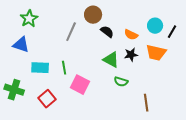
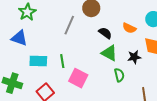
black semicircle: (107, 32) -> (105, 33), moved
black star: (131, 55) -> (134, 57), moved
green semicircle: (121, 82) -> (119, 75), turned -120

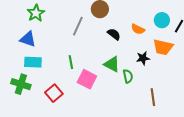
green triangle: (109, 53) -> (112, 64), moved
cyan rectangle: (38, 61) -> (33, 62), moved

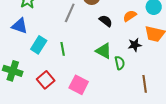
orange semicircle: (138, 29) -> (130, 16), turned 120
cyan rectangle: (33, 62) -> (39, 45), moved, turned -60
pink square: (87, 79) -> (79, 85), moved

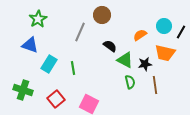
black semicircle: (106, 21) -> (110, 46), moved
green triangle: (104, 51) -> (125, 60), moved
brown line: (145, 84) -> (155, 85), moved

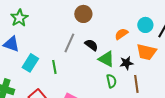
gray line: (80, 32) -> (69, 43), moved

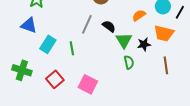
green triangle: (106, 59) -> (124, 40), turned 30
brown line: (136, 84) -> (166, 65), moved

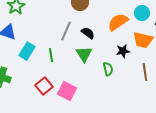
orange semicircle: (139, 15) -> (118, 22), size x1.5
green triangle: (124, 40) -> (84, 54), moved
red square: (55, 79) -> (44, 86), moved

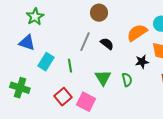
green triangle: (84, 54) -> (103, 78), moved

